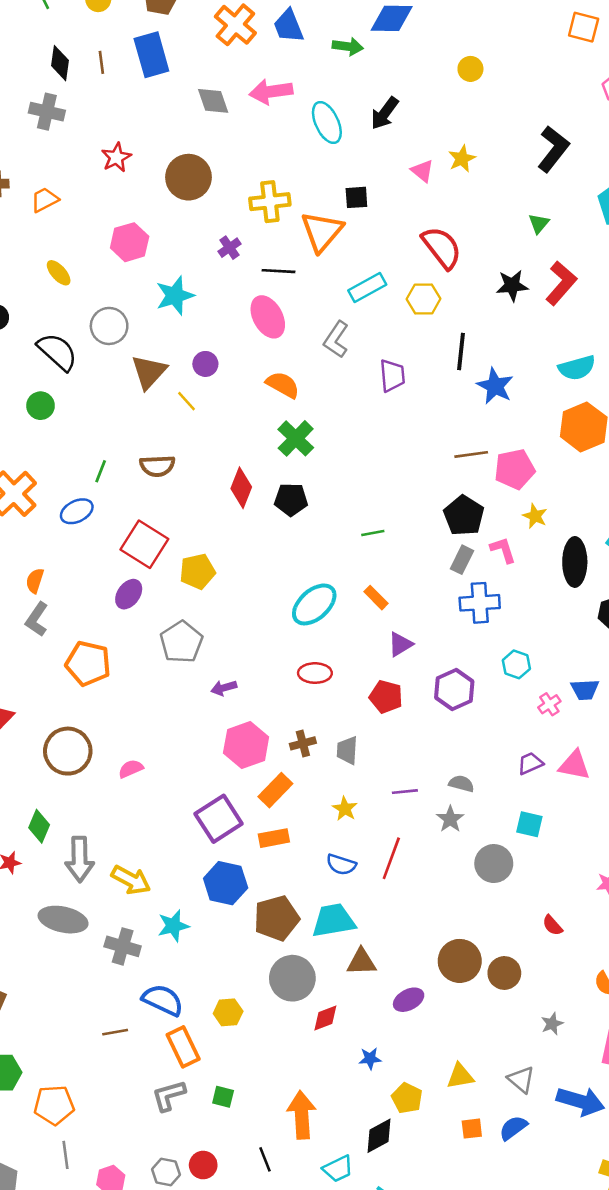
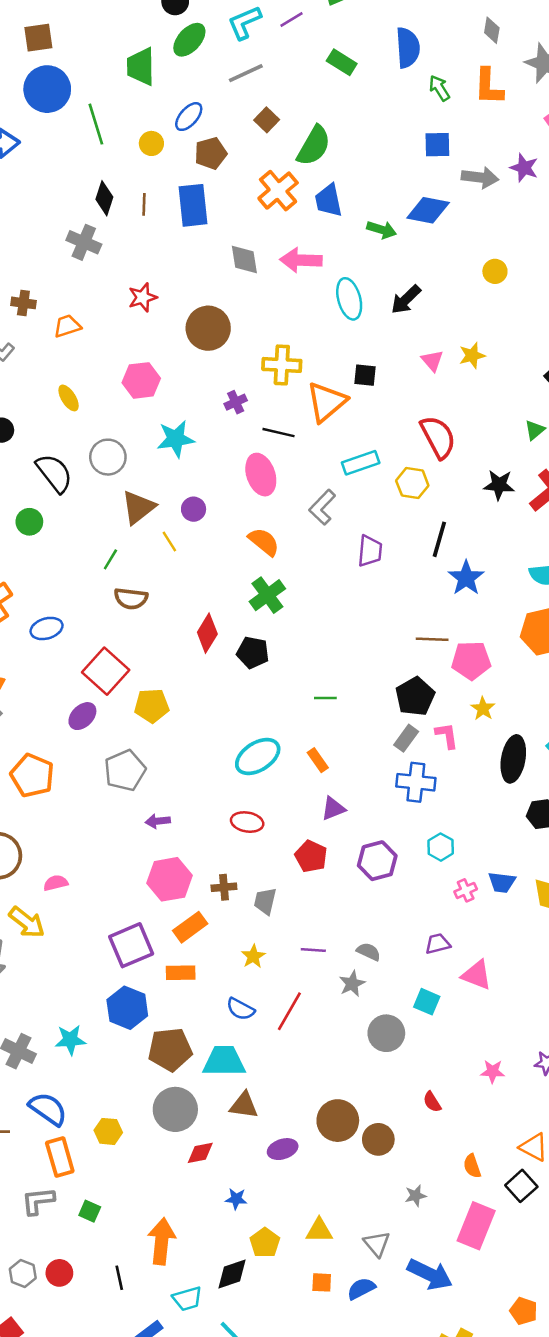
green line: (101, 471) -> (110, 559), moved
pink triangle: (574, 765) -> (477, 975), moved
yellow arrow: (131, 880) -> (27, 922), moved

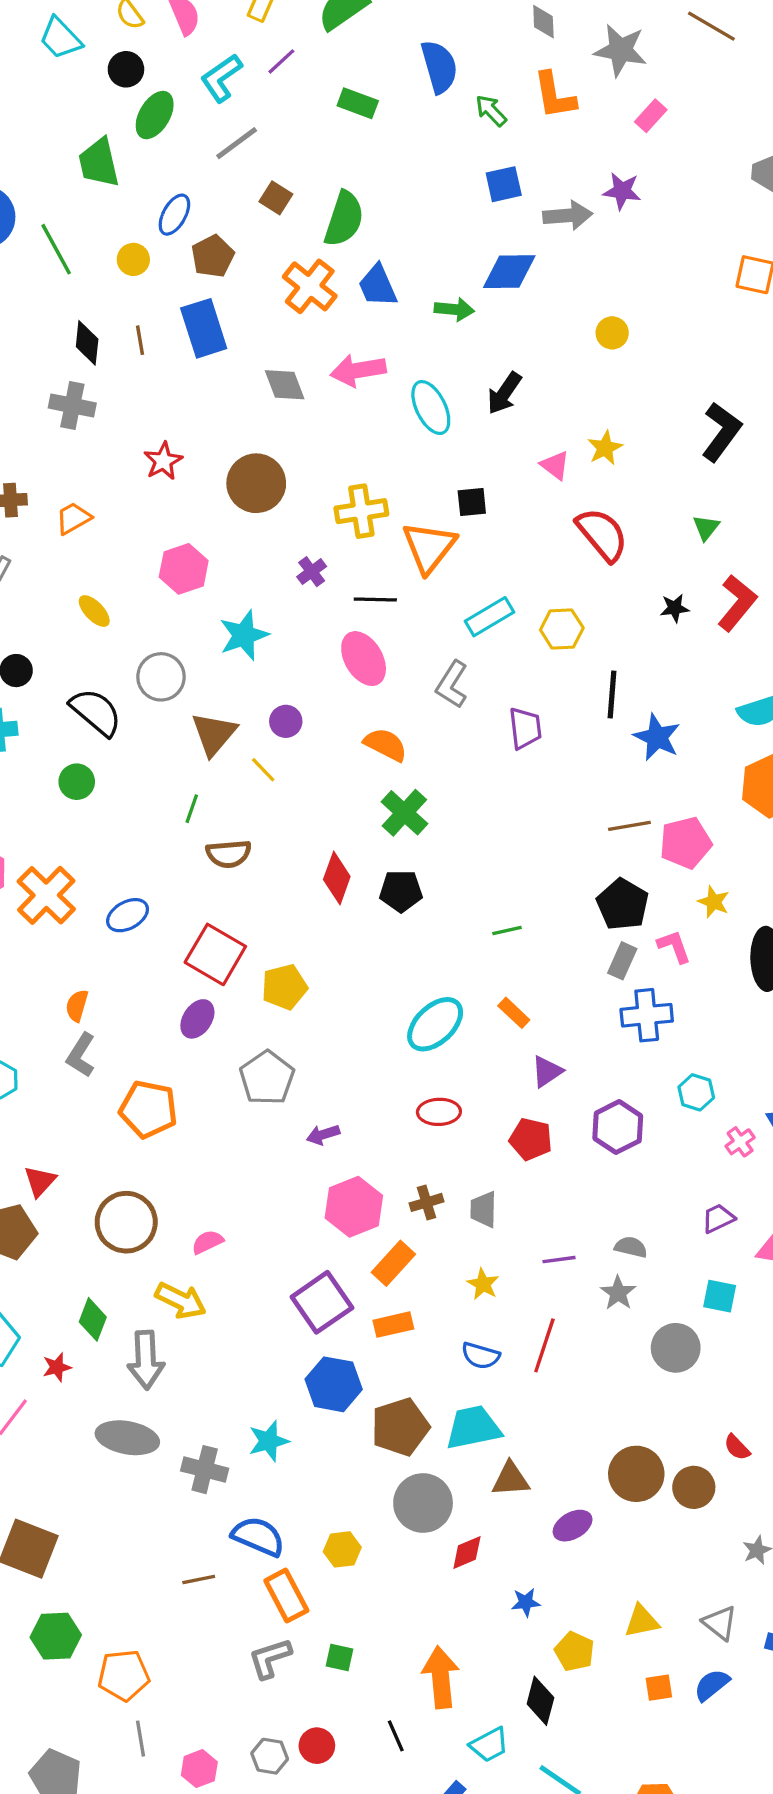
red semicircle: (438, 437) -> (602, 534), moved
black star: (499, 485) -> (675, 608), size x0.7
red semicircle: (432, 1102) -> (737, 1447), moved
black diamond: (232, 1274) -> (540, 1701), turned -45

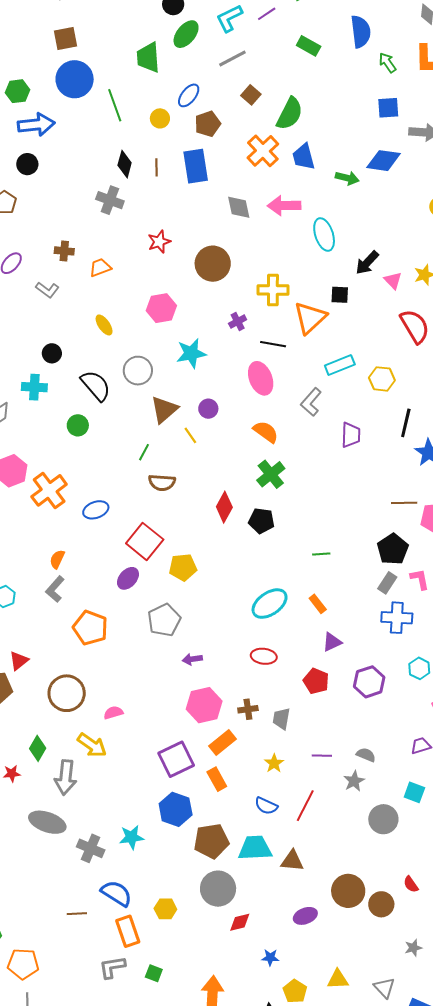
black arrow: (504, 393) -> (367, 263), moved
orange rectangle: (393, 1325) -> (217, 779), turned 65
brown triangle: (511, 1479) -> (292, 861), moved

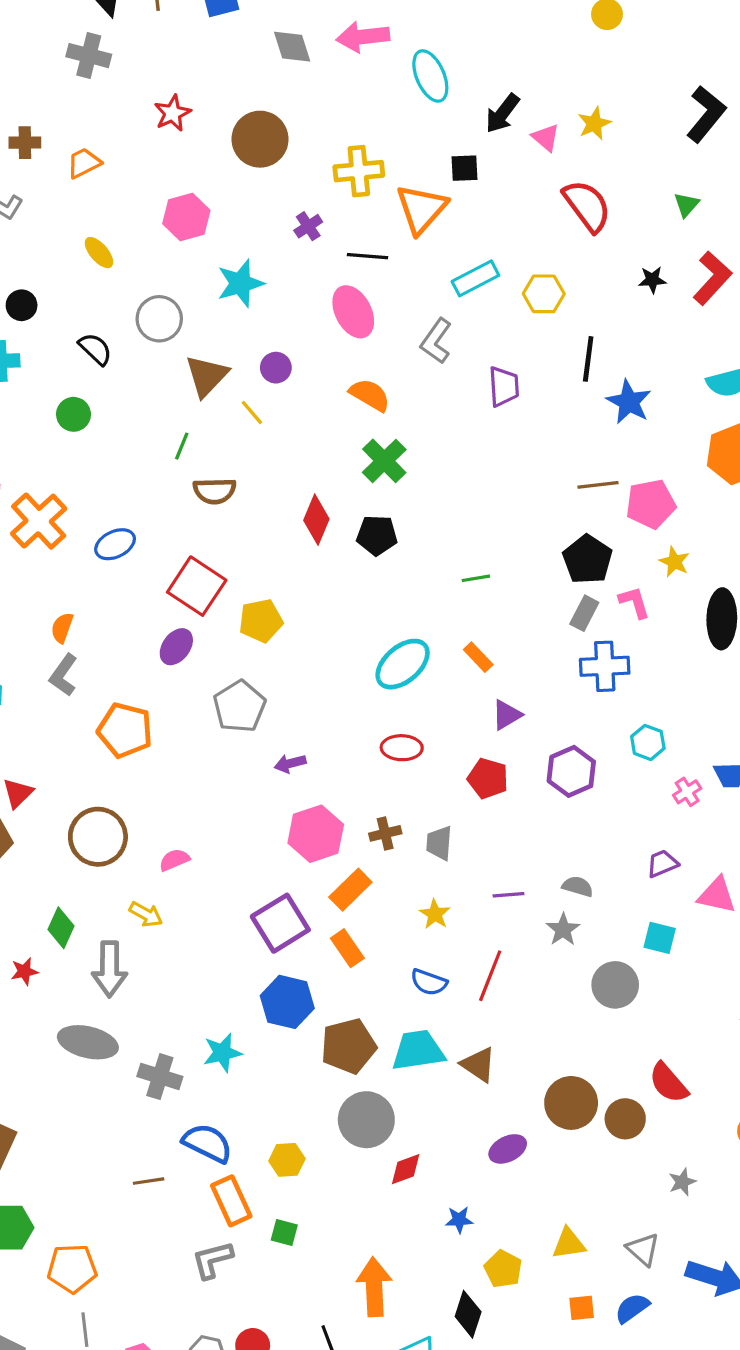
black semicircle: (96, 386) -> (95, 349), size x0.7
yellow arrow: (92, 745) -> (146, 914), size x0.7
brown triangle: (292, 861) -> (478, 1064), turned 35
red semicircle: (411, 884) -> (668, 1083), size x1.6
green square: (154, 973) -> (284, 1233), moved

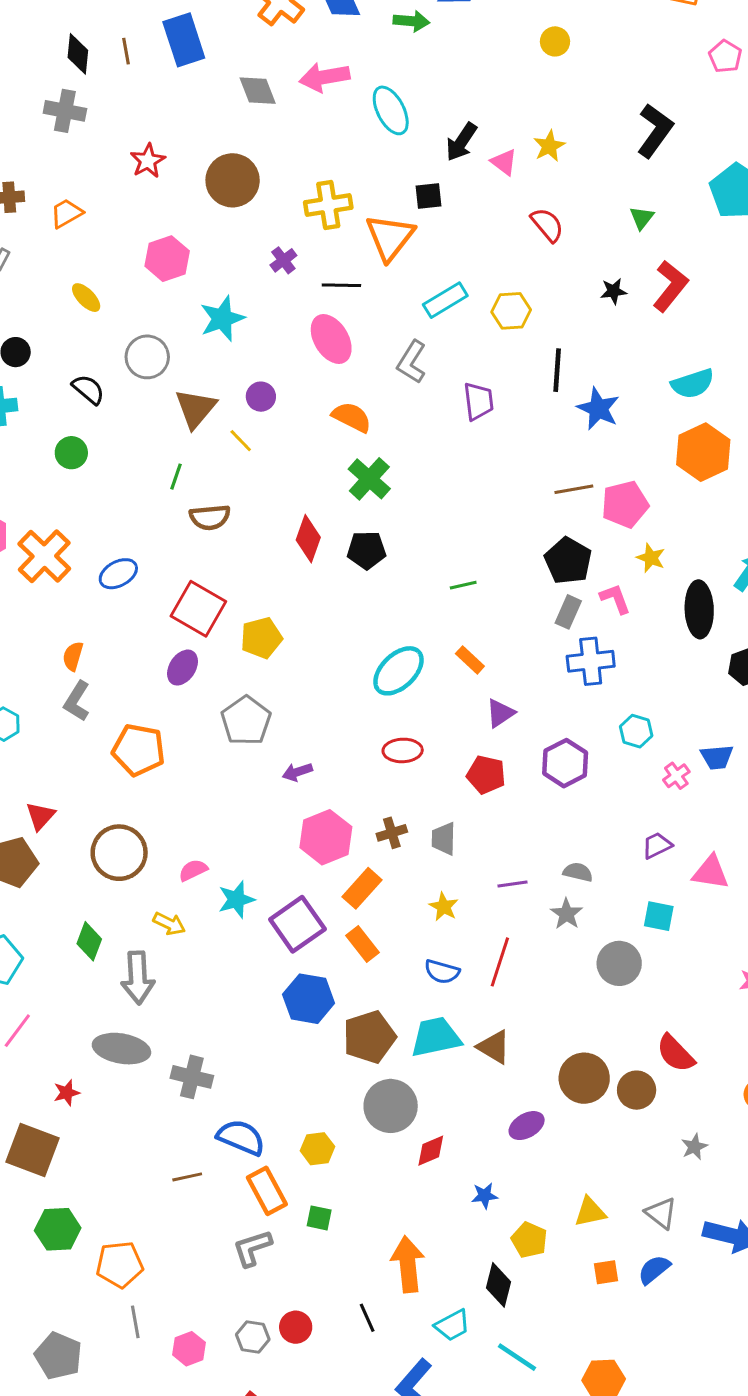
red semicircle: (587, 206) -> (547, 225), size x0.7
red star: (24, 971) -> (67, 1093), moved
cyan star: (222, 1053) -> (236, 900), moved

